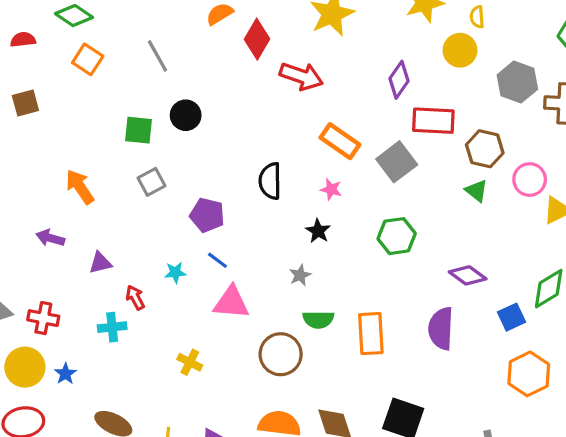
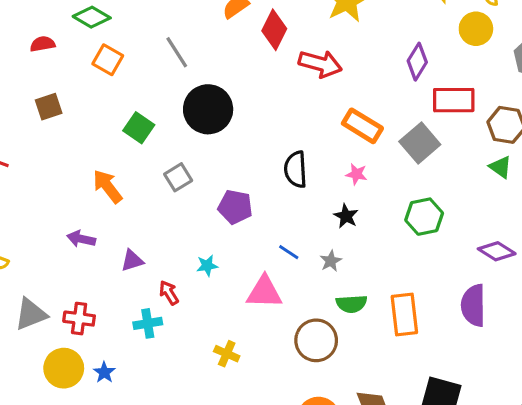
black circle: (186, 115) -> (208, 109), size x1.6
green square: (139, 130) -> (139, 128), moved, turned 32
blue line: (217, 260) -> (289, 252), moved

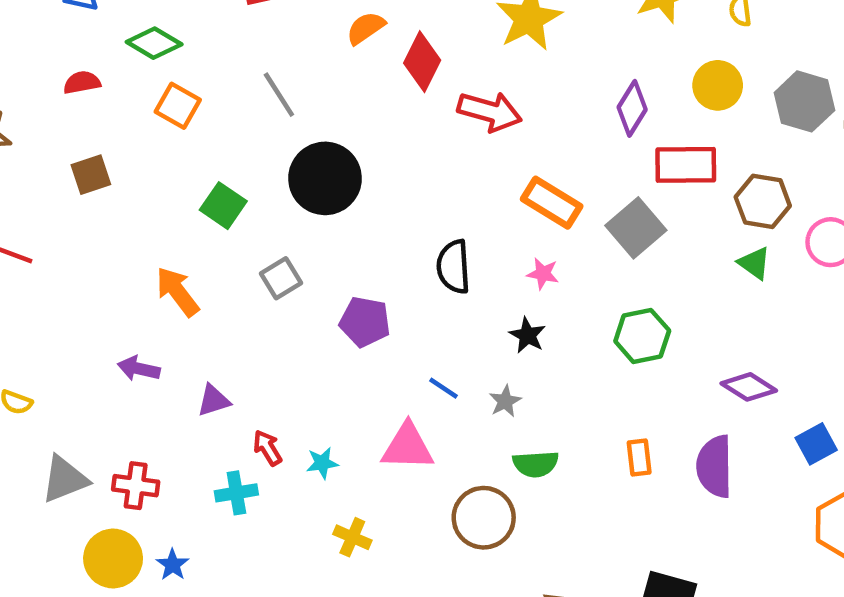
yellow circle: (476, 29) -> (718, 85), moved
cyan star: (207, 266) -> (322, 463), moved
orange rectangle: (404, 315) -> (639, 457), moved, size x0.6

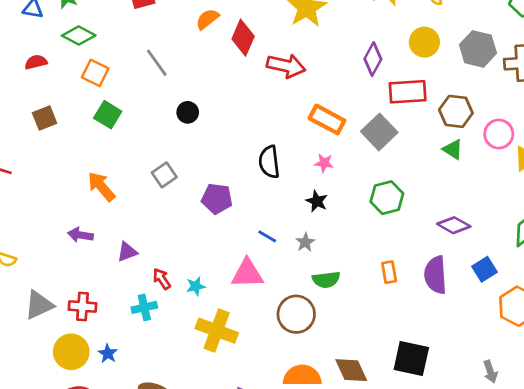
black circle: (325, 178) -> (188, 112), size x0.5
green square: (223, 206) -> (108, 115), moved
blue square: (816, 444) -> (485, 269), moved
yellow cross: (352, 537) -> (217, 331), size x1.8

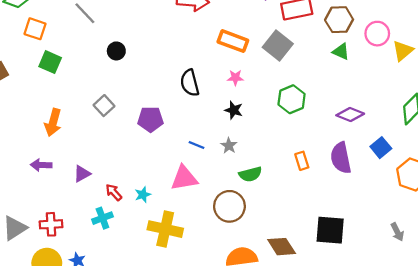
orange arrow: (101, 187) -> (53, 122), turned -116

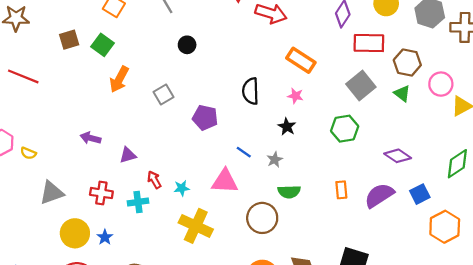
gray square: (278, 45) -> (361, 85), moved
green square: (50, 62) -> (102, 45), moved
orange arrow: (53, 122) -> (119, 79), moved
purple semicircle: (341, 158) -> (379, 195), turned 56
red cross: (51, 224) -> (101, 193), moved

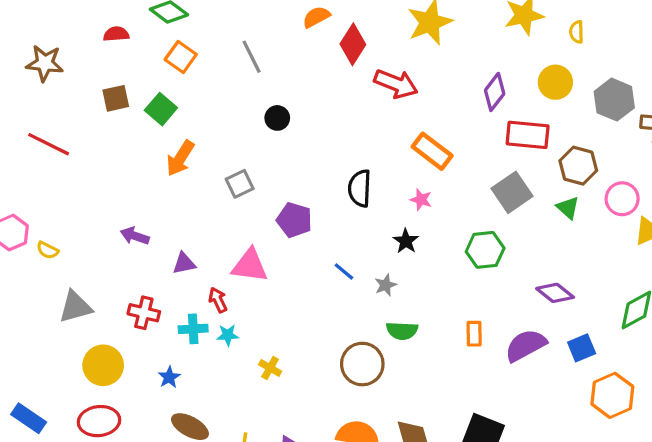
pink triangle: (225, 181) -> (250, 266), moved
cyan star: (182, 188) -> (228, 335), moved
yellow cross: (196, 226) -> (270, 368), size x0.5
blue star: (105, 237) -> (169, 377), moved

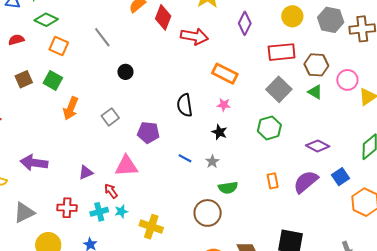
purple diamond: (495, 92) -> (245, 23), moved
purple arrow: (135, 236) -> (34, 163), moved, size x1.5
yellow cross: (270, 368) -> (151, 227), size x1.6

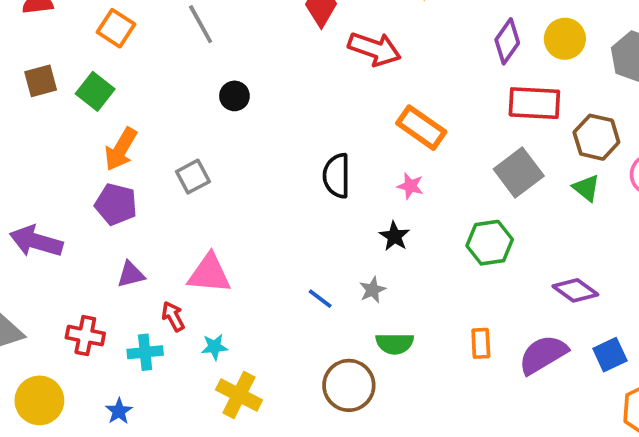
purple diamond: (245, 23) -> (507, 41), moved
purple pentagon: (148, 133) -> (116, 204), moved
blue line: (185, 158) -> (320, 299), moved
cyan star: (121, 211) -> (214, 347), moved

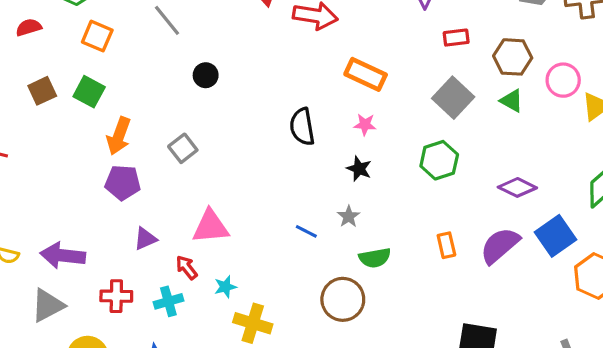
red rectangle: (534, 103) -> (456, 38), size x0.6
purple arrow: (36, 241) -> (63, 256), moved
blue square: (610, 355) -> (556, 236), size x1.4

